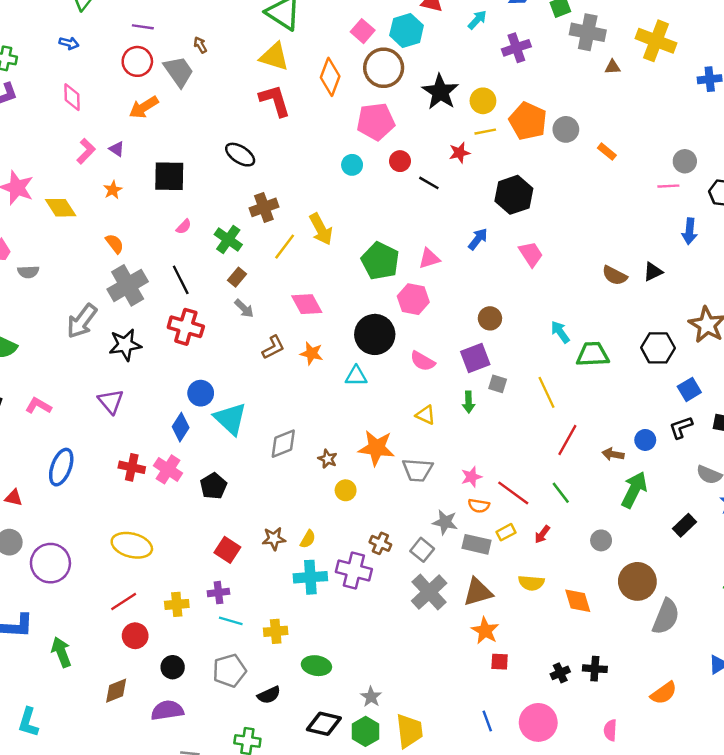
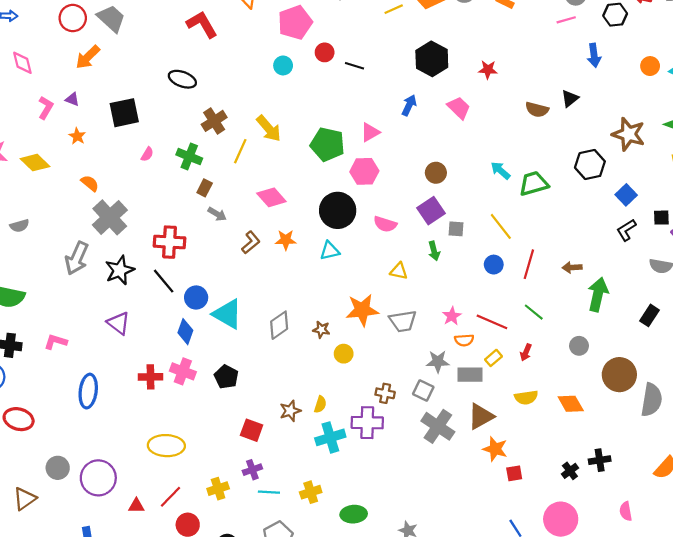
red star: (459, 153) -> (488, 70), moved, turned 30
black line: (181, 280) -> (164, 281), moved
blue circle: (645, 440) -> (494, 265), moved
red triangle: (14, 498) -> (136, 506), moved

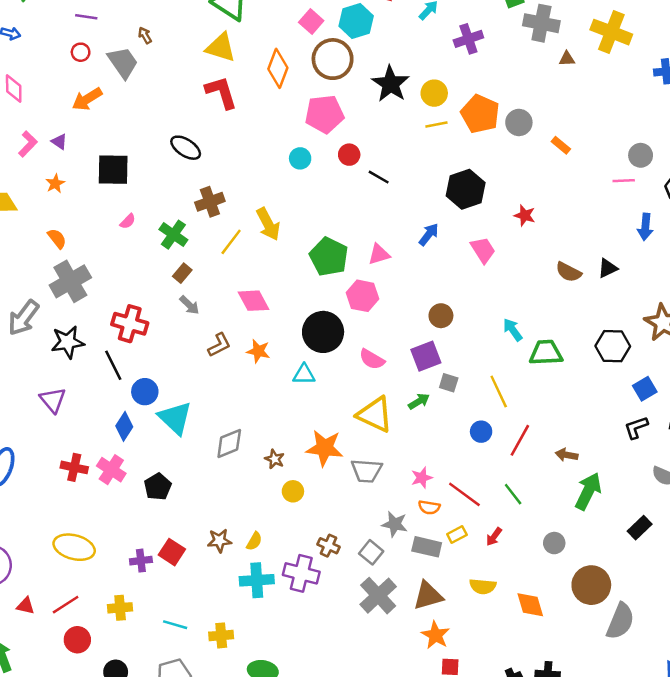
red circle: (73, 18) -> (81, 52), size x0.6
green arrow: (434, 251) -> (419, 401), turned -120
yellow triangle: (399, 271) -> (375, 414), size x1.8
purple cross: (252, 470) -> (141, 561), moved

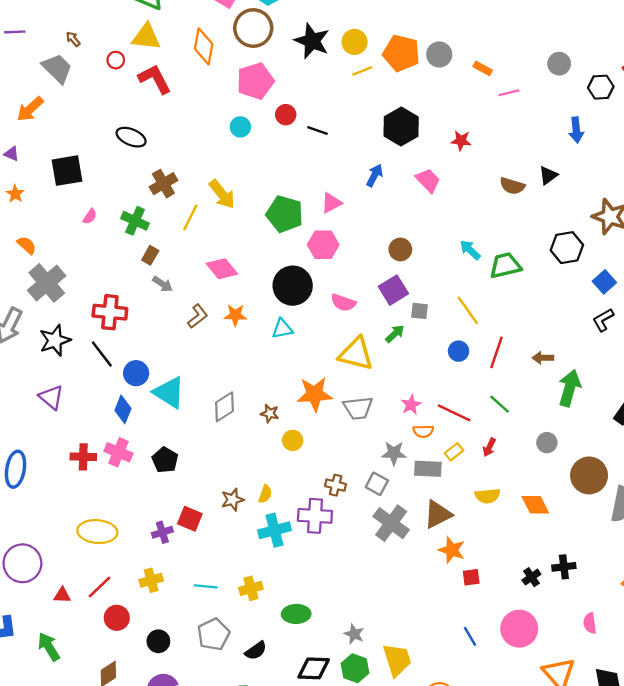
red circle: (81, 52) -> (116, 60), moved
pink line: (624, 181) -> (509, 93), moved

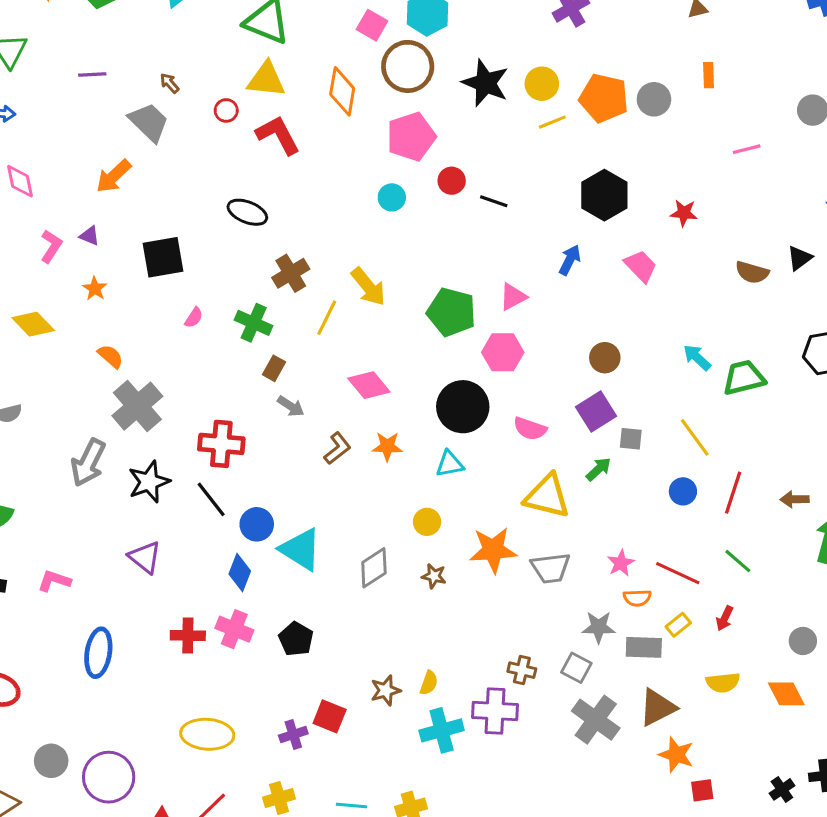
orange rectangle: (483, 68) -> (709, 75), moved, turned 60
yellow circle: (293, 440) -> (427, 522), moved
gray circle: (547, 443) -> (803, 641), moved

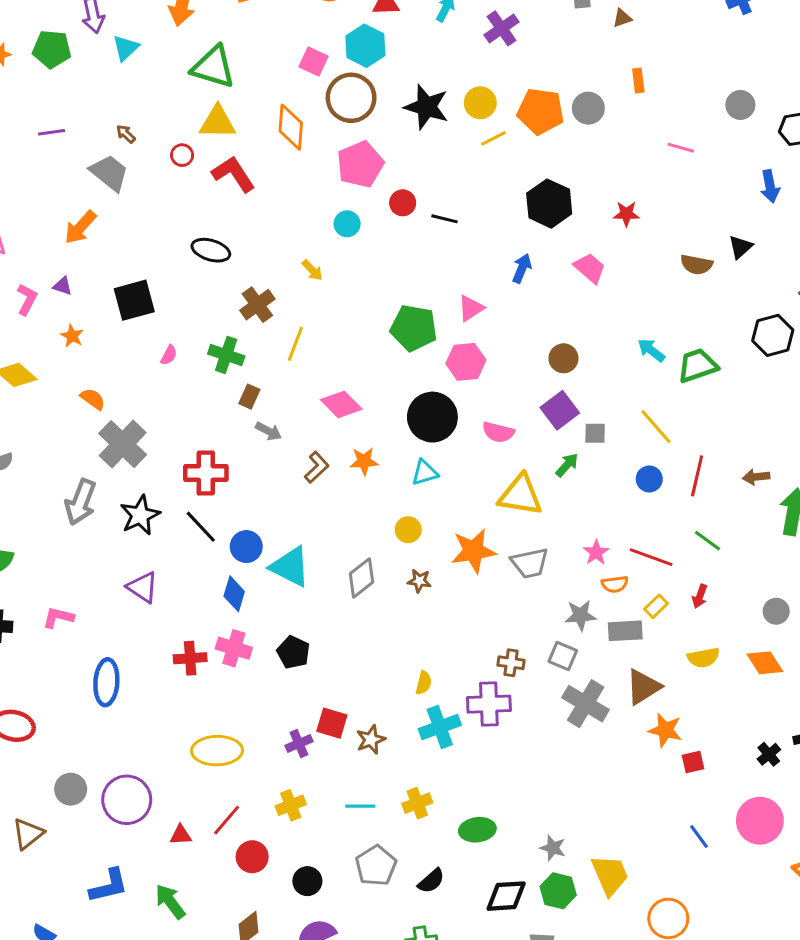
pink line: (747, 149) -> (681, 148), turned 35
yellow arrow: (368, 287) -> (312, 270), moved, size x0.6
brown star: (386, 691) -> (371, 740), moved

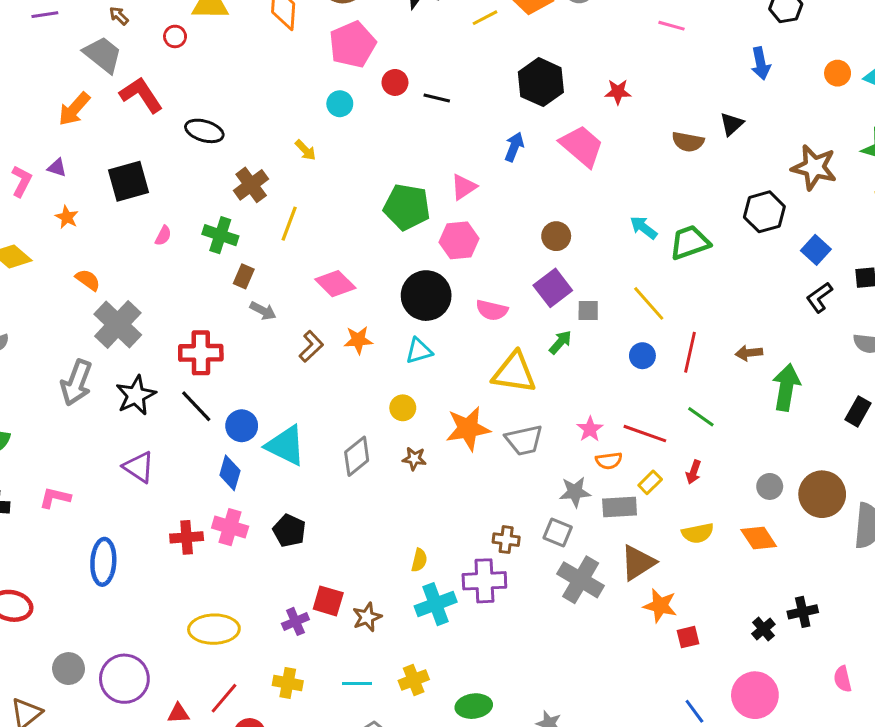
red L-shape: (233, 174) -> (141, 95), moved
pink trapezoid: (590, 268) -> (582, 146), size x1.4
yellow cross: (291, 805) -> (288, 683), turned 32

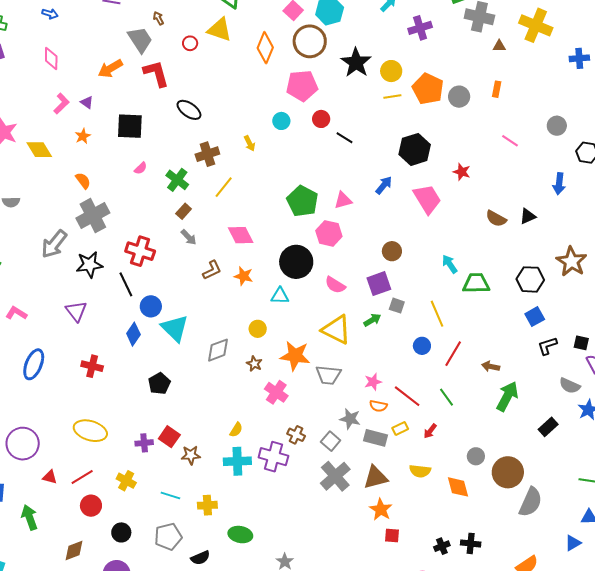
blue square: (816, 250) -> (535, 317), moved
pink cross: (230, 527) -> (276, 392), moved

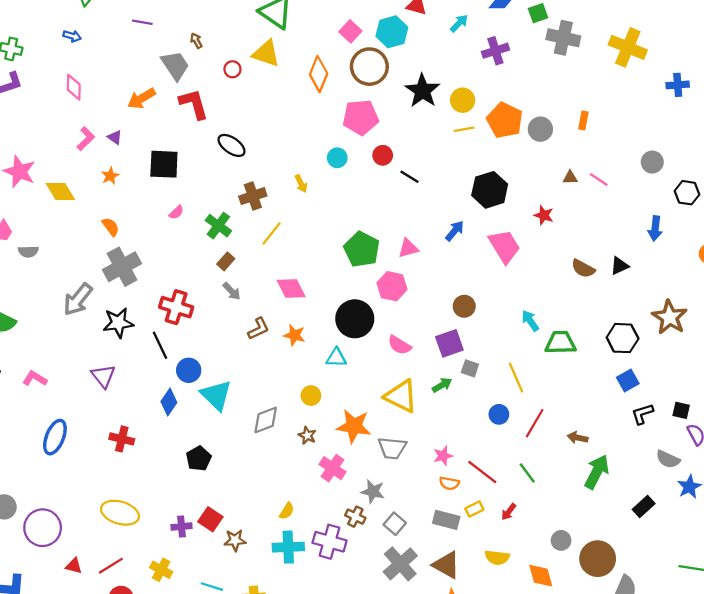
brown triangle: (499, 46) -> (570, 178), moved
gray star: (350, 419) -> (373, 492), moved
brown triangle: (376, 477) -> (446, 565), turned 44

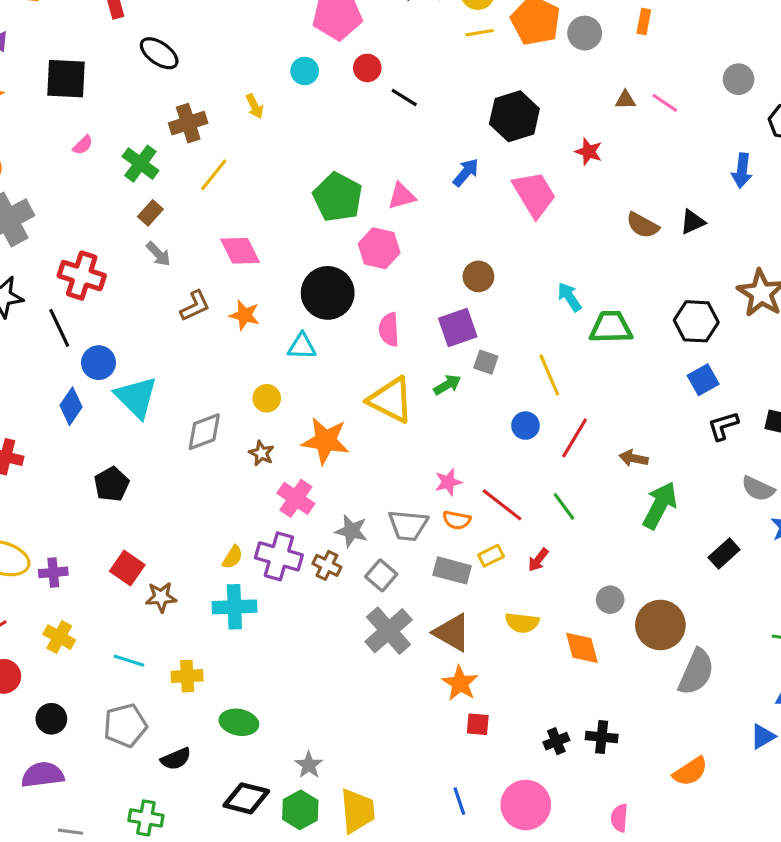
pink semicircle: (399, 345) -> (389, 330), turned 55
gray trapezoid: (392, 448) -> (408, 525), moved
purple cross: (181, 527) -> (53, 572), moved
purple cross: (330, 542) -> (279, 556), moved

